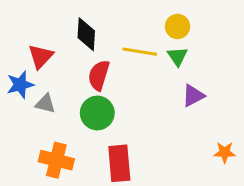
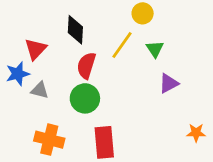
yellow circle: (177, 26) -> (143, 13), moved
yellow line: (140, 52) -> (122, 45), turned -64

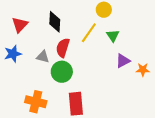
red triangle: (36, 49) -> (20, 25), moved
gray triangle: (40, 90) -> (43, 57), moved
orange star: (196, 133) -> (143, 70), moved

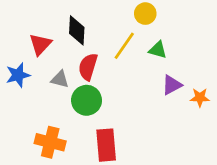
red triangle: (20, 25) -> (40, 44), moved
green triangle: (113, 36) -> (158, 50), turned -40

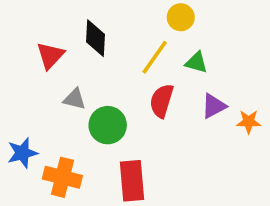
red semicircle: (88, 67) -> (162, 101), moved
blue star: (18, 75) -> (22, 153), moved

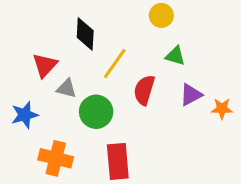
red triangle: (50, 56) -> (45, 65), moved
yellow line: (155, 57) -> (115, 64), moved
blue star: (22, 153) -> (25, 115), moved

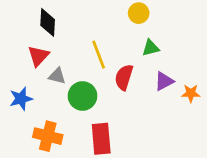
black diamond: (85, 34) -> (48, 22), moved
green triangle: (175, 56) -> (151, 48), turned -30
yellow line: (115, 64) -> (99, 55), turned -56

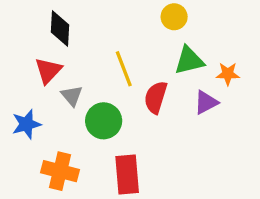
green triangle: (151, 48) -> (189, 60), size x1.4
gray triangle: (57, 76) -> (72, 96), turned 36
orange star: (191, 93) -> (228, 74), moved

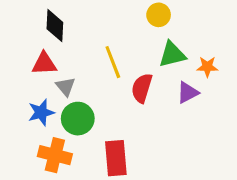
red triangle: (48, 70) -> (44, 64), turned 44
green circle: (104, 121) -> (78, 119), moved
blue star: (26, 124) -> (41, 112), moved

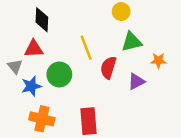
orange star: (207, 67) -> (158, 60), moved
gray triangle: (66, 87) -> (15, 66), moved
purple triangle: (188, 93) -> (136, 81), moved
green circle: (78, 119) -> (59, 74), moved

